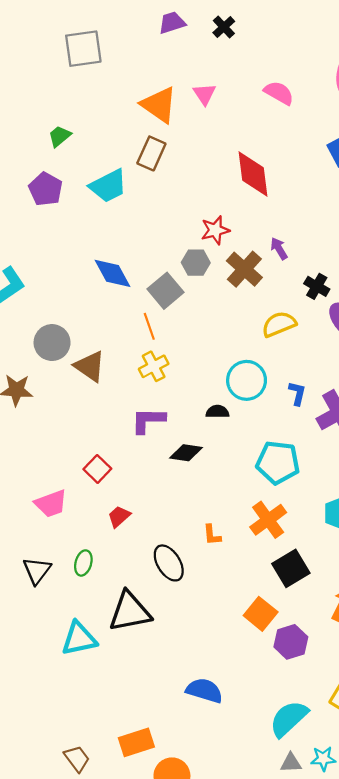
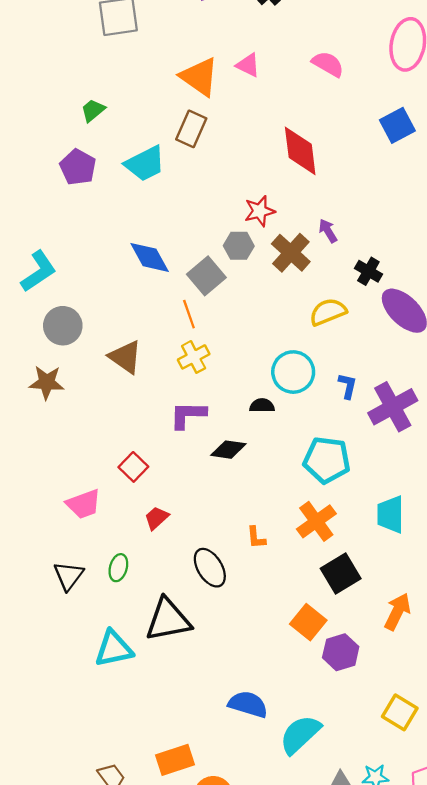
pink triangle: (204, 94) -> (248, 65), turned -30
gray circle: (52, 343) -> (63, 326), moved
cyan semicircle: (289, 719) -> (300, 734), moved

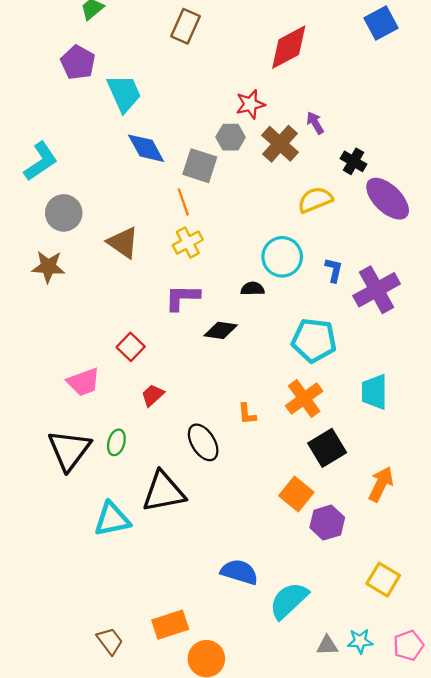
red diamond: (300, 151) -> (289, 47), turned 69
cyan trapezoid: (145, 164) -> (124, 93), moved, turned -87
gray square: (206, 276) -> (200, 166), turned -32
black triangle: (69, 576) -> (69, 450), size x1.5

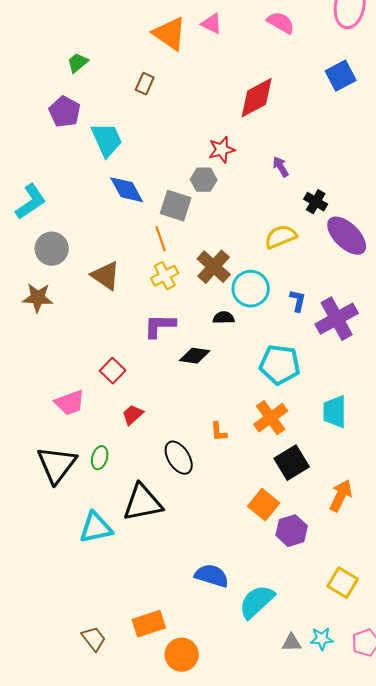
brown rectangle: (186, 26) -> (145, 84), moved, size x0.7
brown cross: (280, 144) -> (214, 267), moved

